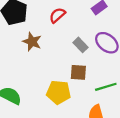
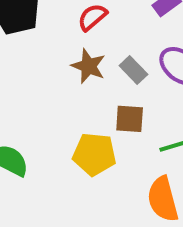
brown star: (32, 42) -> (88, 66), moved

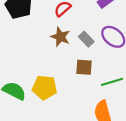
yellow pentagon: (94, 154) -> (45, 87), moved

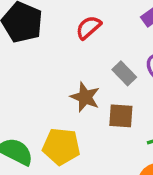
brown star: (60, 37) -> (85, 97), moved

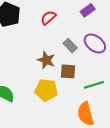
yellow pentagon: (61, 146) -> (46, 90), moved

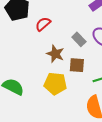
red semicircle: (48, 18) -> (43, 24), moved

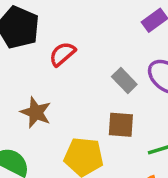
brown star: (55, 54) -> (36, 112), moved

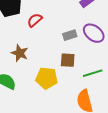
gray rectangle: (124, 80) -> (70, 35), turned -64

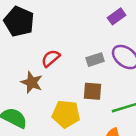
red semicircle: (35, 20) -> (51, 58), moved

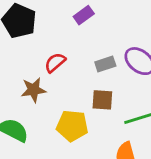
purple rectangle: (117, 16) -> (84, 15), moved
brown star: (32, 82) -> (33, 90), turned -30

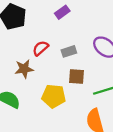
gray rectangle: (105, 64) -> (69, 51), moved

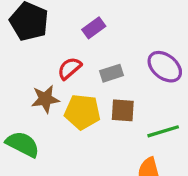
purple rectangle: (62, 12) -> (94, 28), moved
yellow pentagon: (54, 96) -> (82, 112), moved

